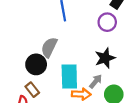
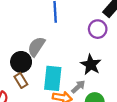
black star: (105, 58) -> (91, 65), turned -30
brown rectangle: (32, 90) -> (21, 80), moved

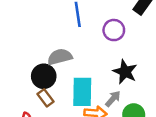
purple circle: (98, 29) -> (114, 30), moved
gray semicircle: (36, 47) -> (60, 57), turned 48

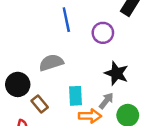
black circle: (44, 76) -> (18, 84), moved
cyan rectangle: (82, 92) -> (76, 96), size x0.7

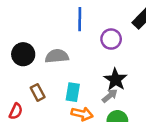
black circle: (18, 84) -> (23, 54), moved
gray arrow: (106, 101) -> (110, 96), moved

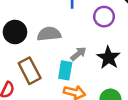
brown rectangle: (38, 92) -> (30, 71), size x1.5
gray arrow: (110, 96) -> (78, 54), moved

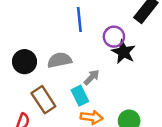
black star: (108, 58) -> (123, 52), moved
cyan rectangle: (65, 70) -> (80, 96), turned -30

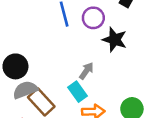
purple circle: (114, 37) -> (93, 18), moved
gray semicircle: (60, 60) -> (25, 90), moved

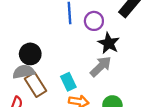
black circle: (15, 66) -> (30, 54), moved
gray arrow: (86, 71) -> (101, 66), moved, size x1.5

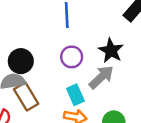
purple circle: (94, 21) -> (72, 57), moved
cyan rectangle: (68, 82) -> (75, 95), moved

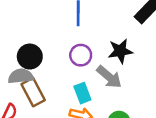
black star: (111, 51) -> (120, 51), turned 30
gray arrow: (101, 77) -> (109, 77), turned 80

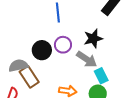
black circle: (30, 57) -> (42, 50), moved
cyan rectangle: (82, 93) -> (101, 76), moved

